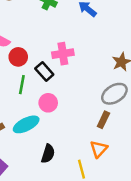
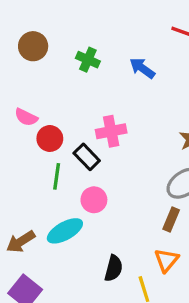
black semicircle: (48, 154) -> (114, 268), moved

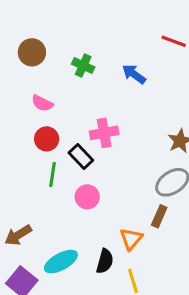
pink semicircle: (26, 117) -> (42, 103), moved
cyan ellipse: (65, 231) -> (61, 262), moved
orange triangle: (166, 260) -> (131, 239), moved

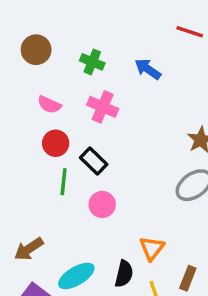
pink cross: (104, 133) -> (103, 107), moved, turned 36
brown rectangle: (159, 216) -> (188, 278), moved

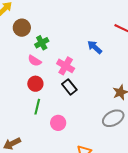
brown circle: (36, 50) -> (22, 28), moved
green cross: (92, 62) -> (42, 43), moved, turned 32
black rectangle: (94, 161) -> (69, 87), moved

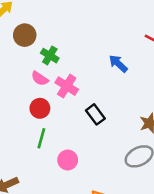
green cross: (42, 43) -> (50, 56), turned -32
pink cross: (66, 66) -> (67, 86), moved
black rectangle: (69, 87) -> (95, 114), moved

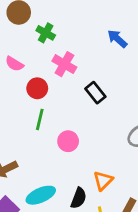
pink semicircle: (40, 78) -> (14, 64), moved

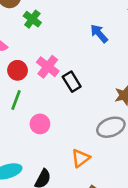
pink cross: (64, 64) -> (48, 67), moved
orange triangle: (103, 181) -> (81, 158), moved

